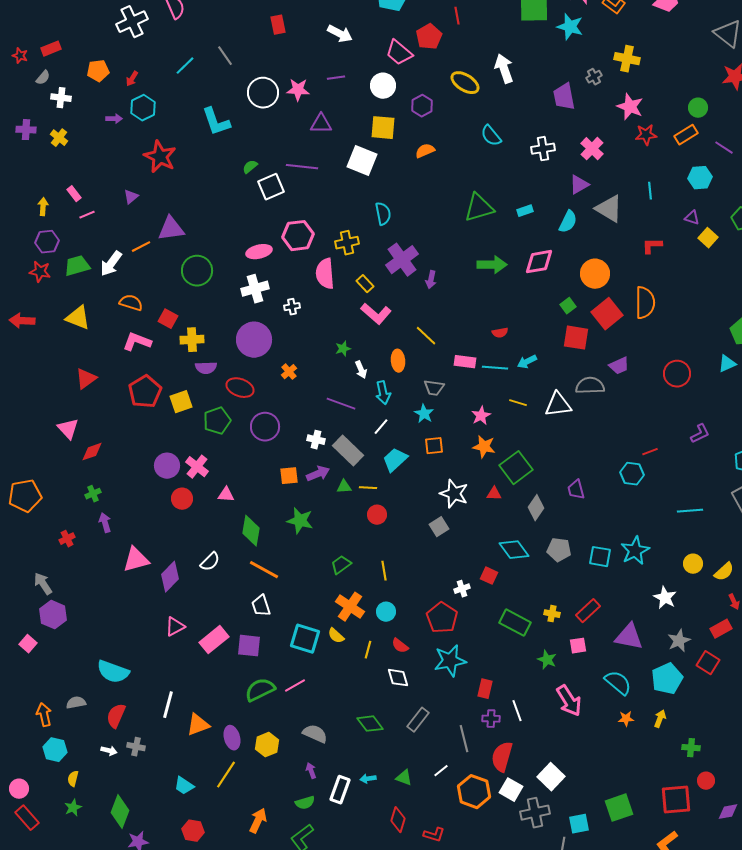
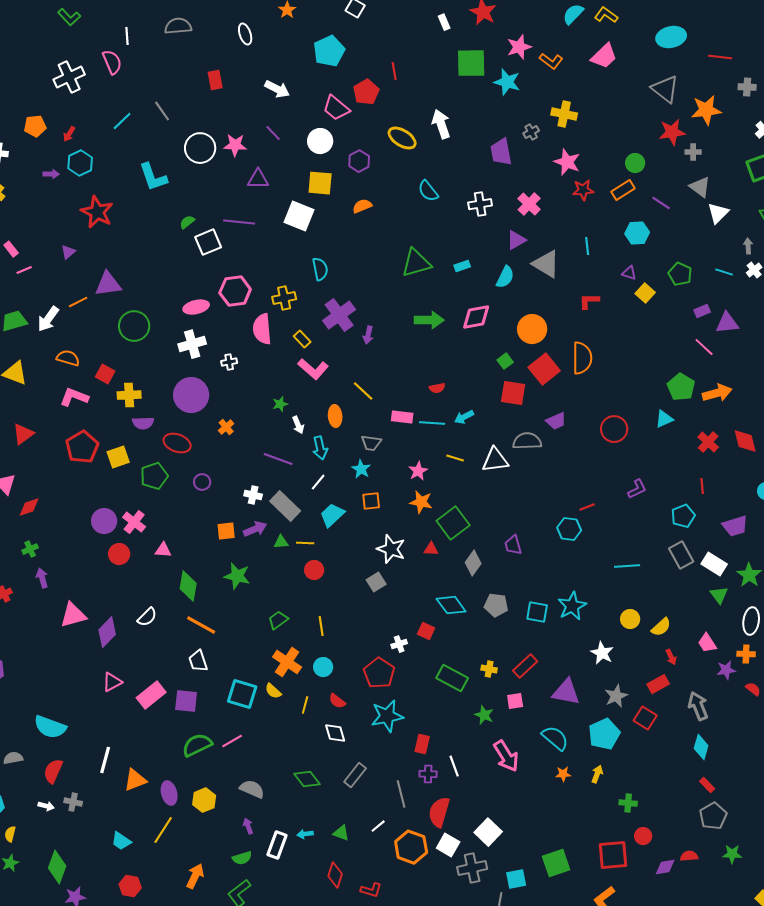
purple line: (336, 78) -> (273, 133), turned 54
purple circle: (265, 427) -> (202, 482), size x0.6

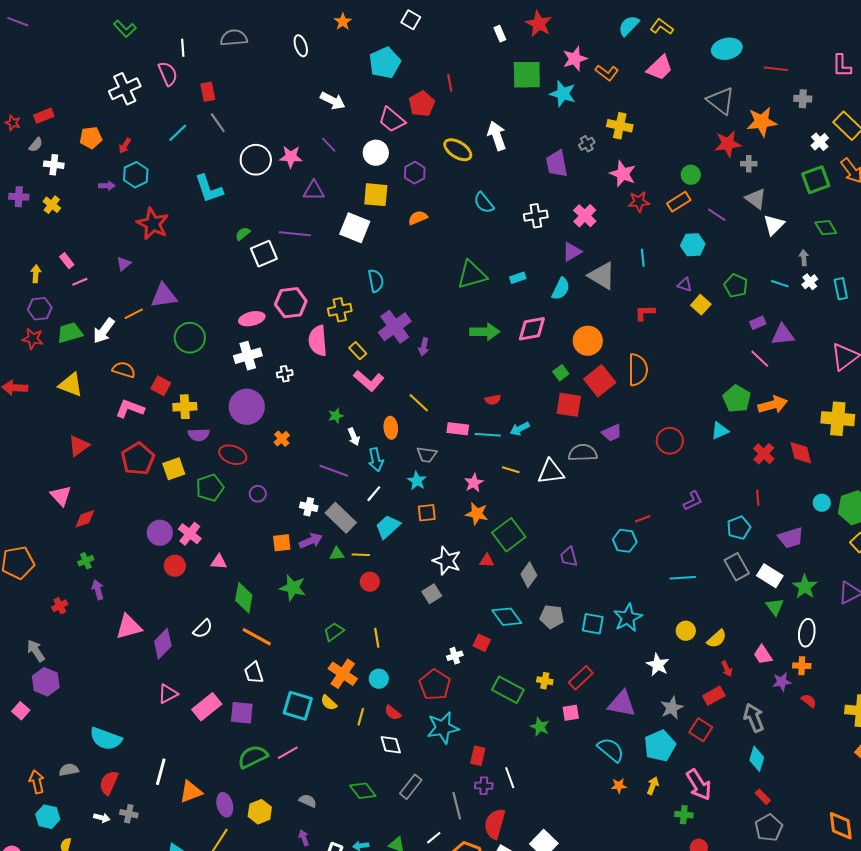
red rectangle: (215, 80) -> (208, 92), moved
pink arrow: (506, 756) -> (699, 785), moved
gray semicircle: (252, 789) -> (308, 801), size x0.7

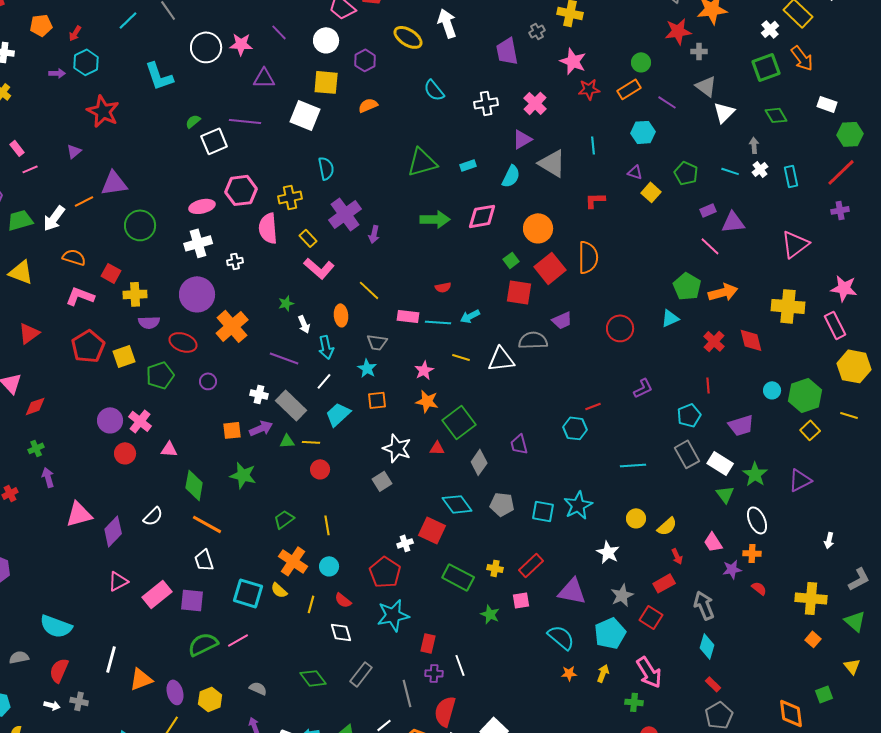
orange cross: (282, 439) -> (232, 326), size x2.0
white ellipse: (807, 633) -> (757, 520), turned -32
red square: (482, 643) -> (432, 530), size x1.5

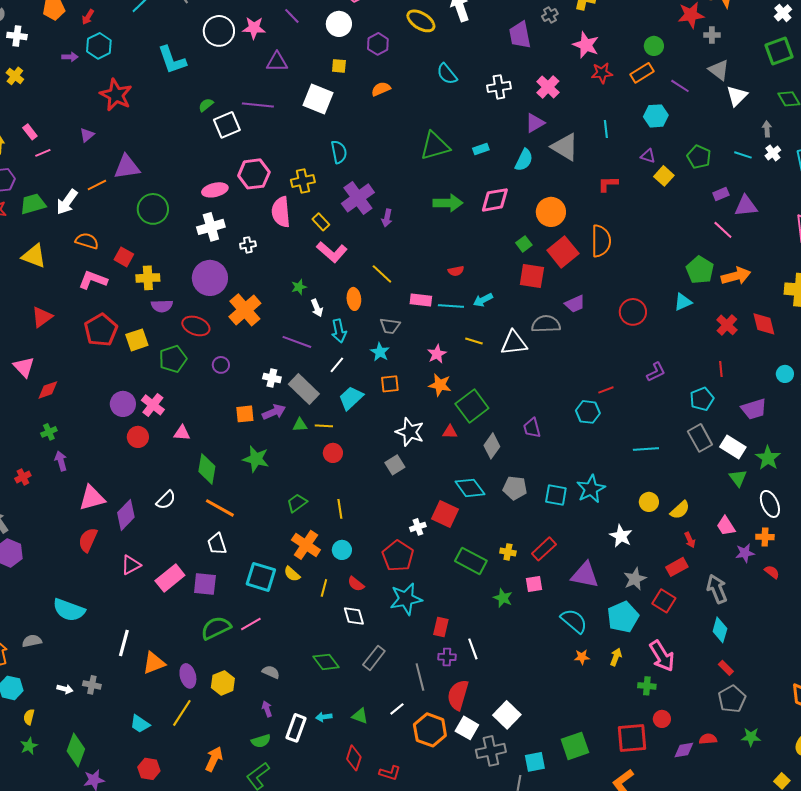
yellow square: (326, 82) -> (339, 66), size x0.6
red semicircle: (59, 670) -> (88, 540), moved

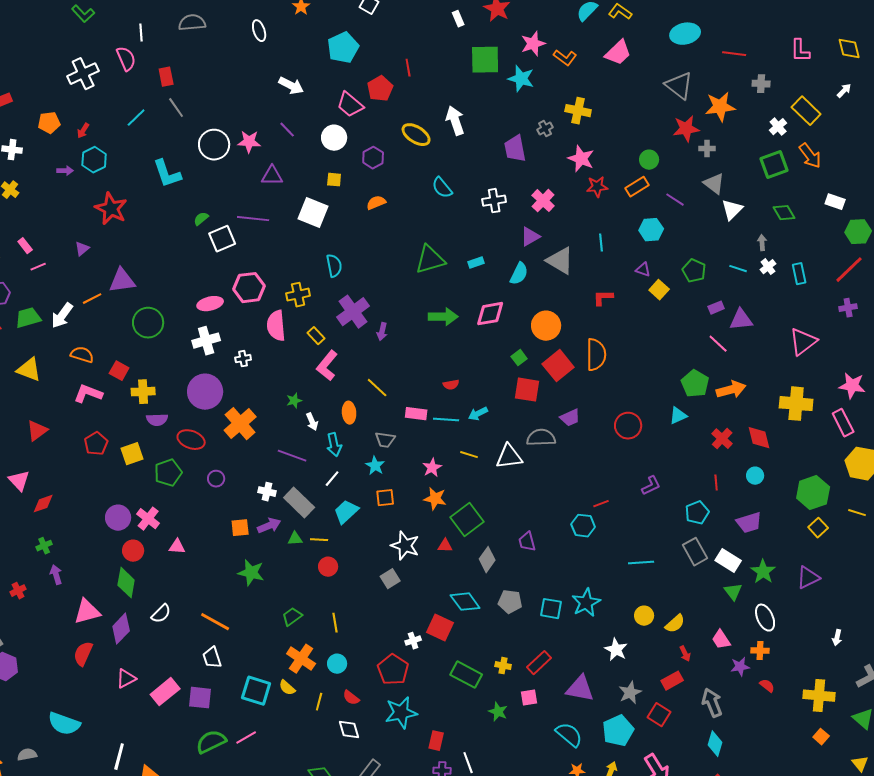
pink L-shape: (332, 252) -> (327, 366), turned 88
red pentagon: (101, 330) -> (96, 444), size x0.7
cyan circle: (785, 374) -> (755, 476), moved
green diamond: (207, 469) -> (126, 583), moved

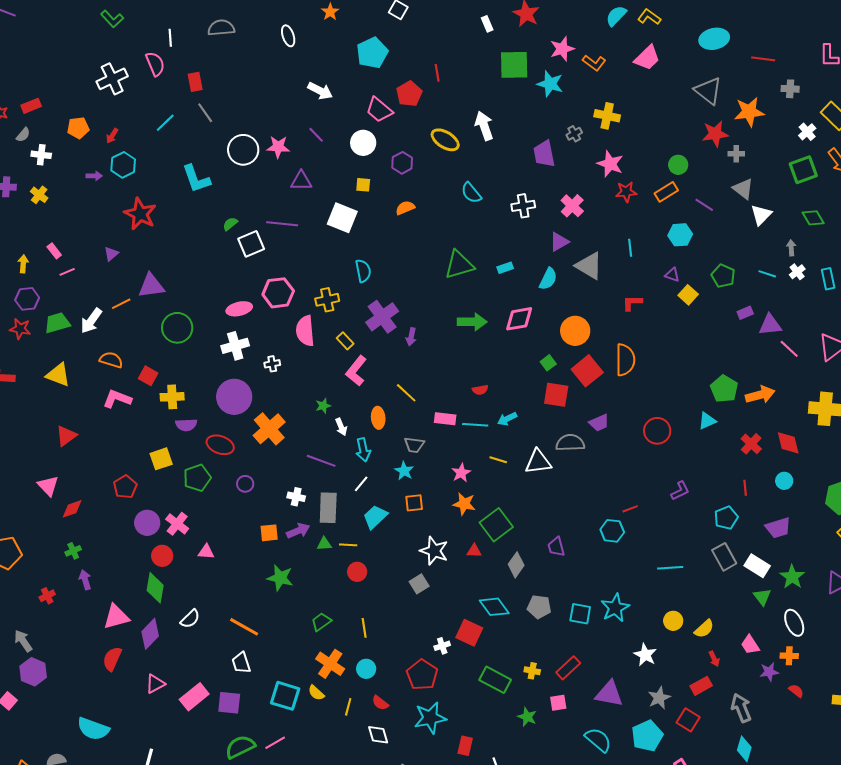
pink line: (718, 344) -> (789, 349), moved
red pentagon: (96, 444) -> (125, 487), moved
gray rectangle: (299, 503) -> (328, 508), turned 48

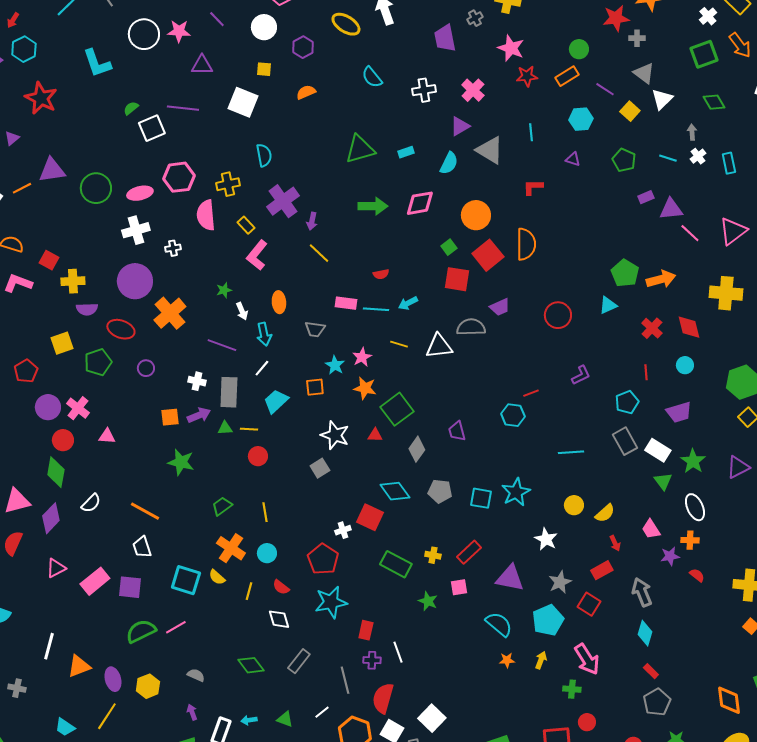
yellow square: (688, 295) -> (630, 111), moved
green circle: (177, 328) -> (96, 188), moved
yellow line: (406, 393) -> (319, 253), moved
cyan star: (404, 471) -> (335, 365), moved

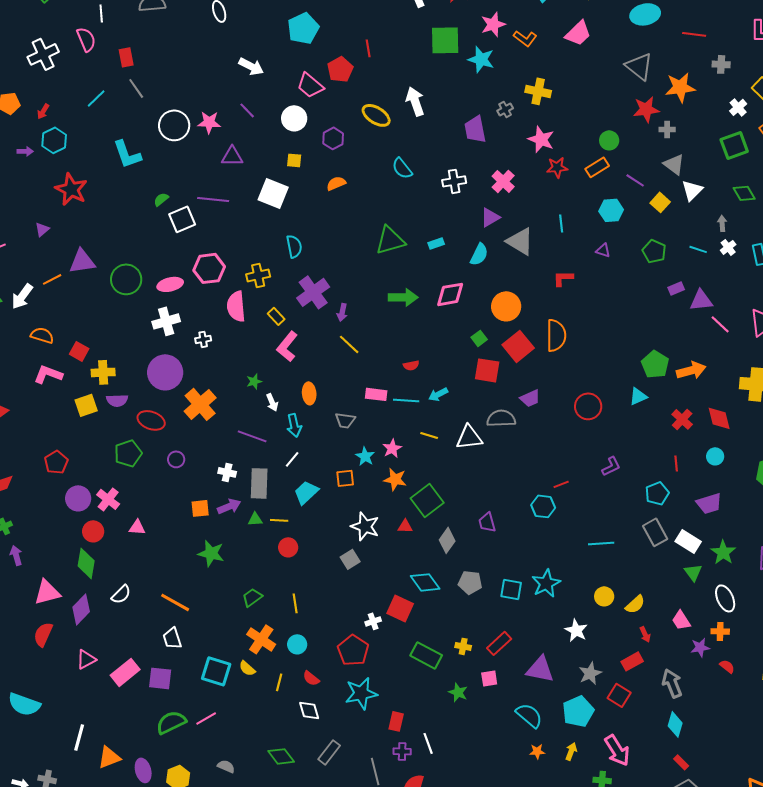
yellow square: (62, 343) -> (86, 405), moved

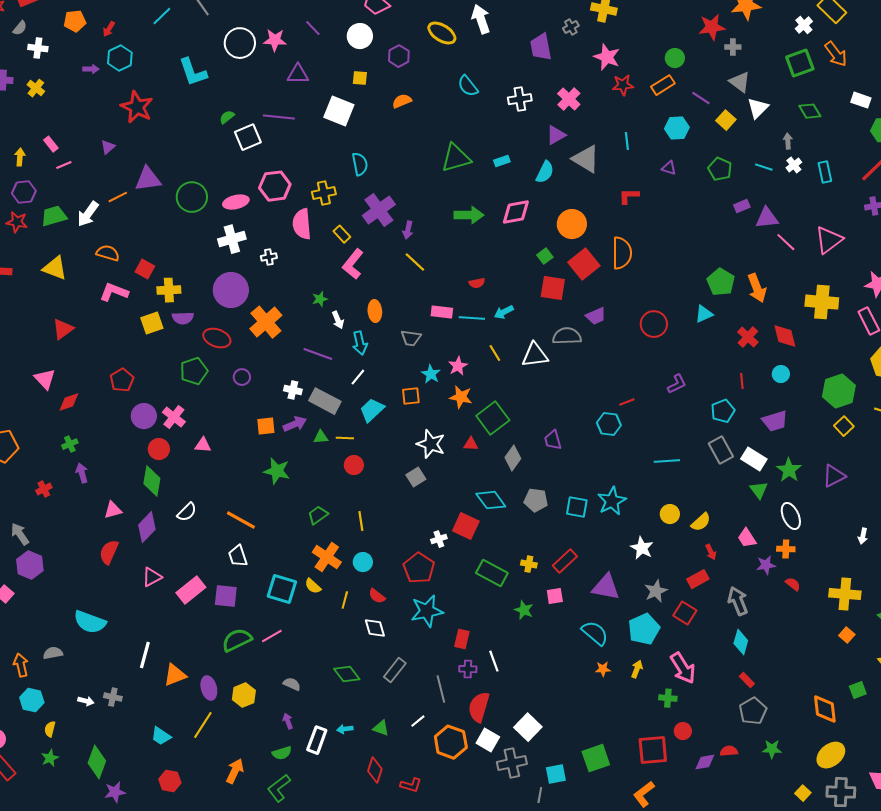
orange arrow: (691, 370) -> (757, 288), turned 84
yellow line: (429, 435) -> (495, 353), turned 42
gray rectangle: (259, 483) -> (325, 401), turned -64
pink triangle: (47, 592) -> (113, 510), size x0.7

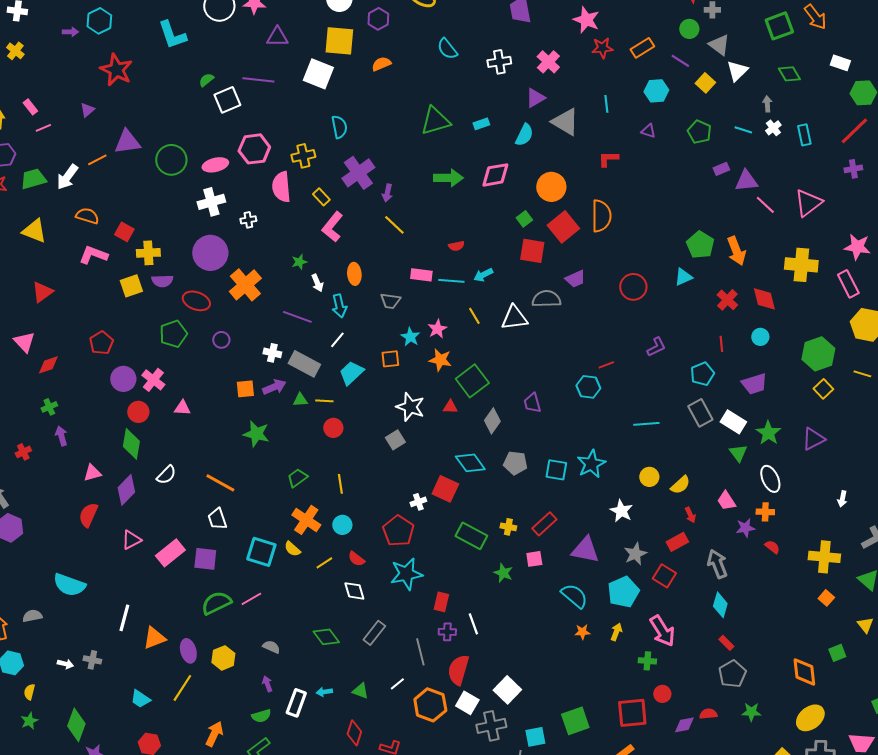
green circle: (675, 58) -> (689, 29), moved
yellow square: (360, 78) -> (339, 41), size x2.0
yellow line: (345, 600) -> (324, 563), turned 42

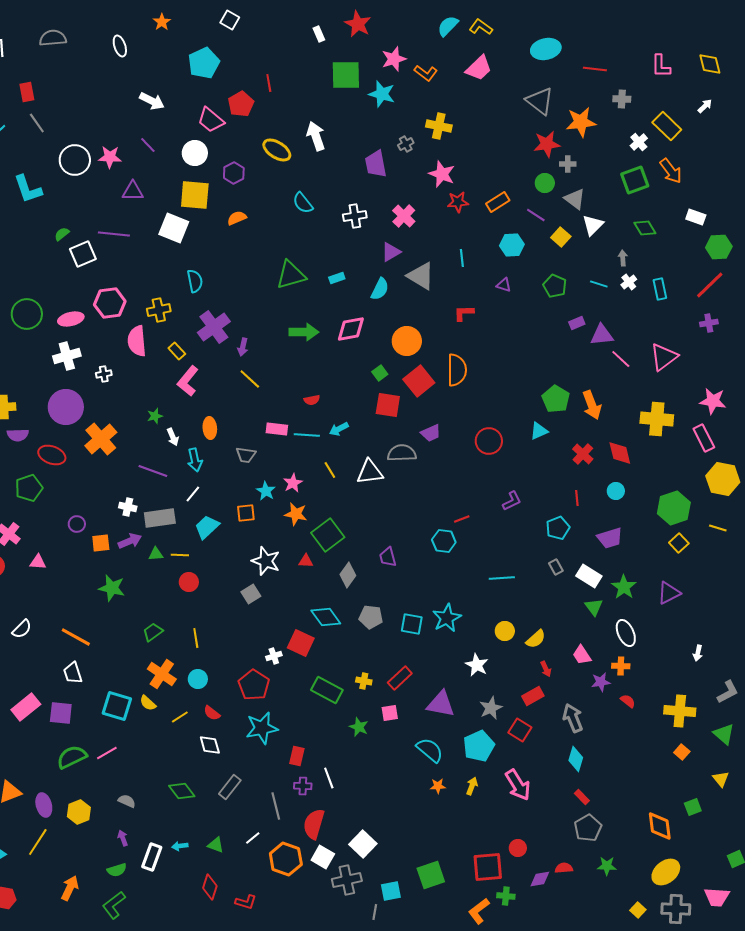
purple circle: (221, 340) -> (77, 524), moved
gray rectangle: (304, 364) -> (160, 518), turned -36
gray rectangle: (700, 413) -> (556, 567), size x0.6
green cross: (647, 661) -> (506, 896), moved

